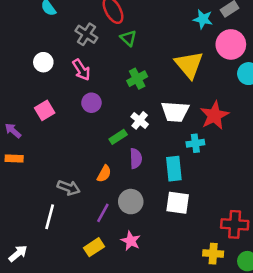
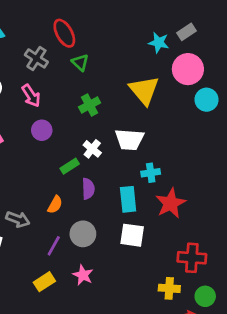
red star: (214, 115) -> (171, 203), moved

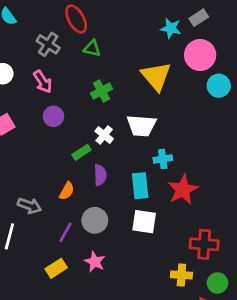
green triangle: (80, 62) -> (92, 48), turned -30

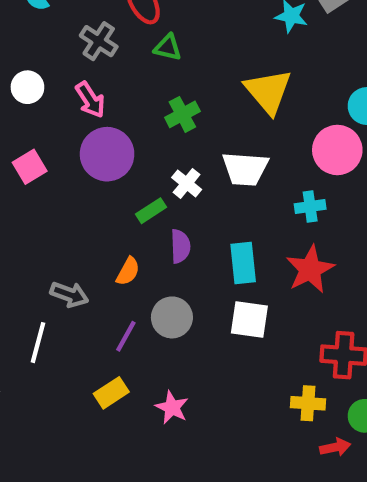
pink circle: (200, 55) -> (337, 150), moved
purple circle: (53, 116) -> (107, 154), size x1.6
cyan cross: (163, 159) -> (310, 207), moved
pink star: (95, 262) -> (172, 407), moved

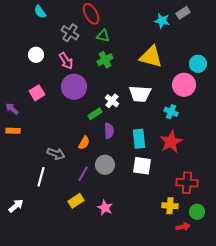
yellow triangle: (268, 91) -> (151, 57), turned -35
green cross: (182, 114) -> (105, 60), moved
cyan cross: (310, 207) -> (171, 112), turned 32

